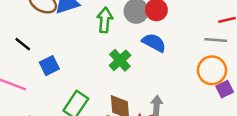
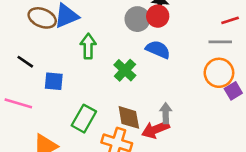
green arrow: (105, 20) -> (88, 46), moved
blue square: (49, 66) -> (54, 81), turned 36

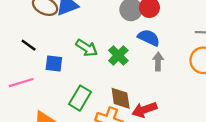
green arrow: (88, 46) -> (87, 48), moved, turned 120
pink line: (18, 103) -> (21, 83), turned -35
gray arrow: (166, 113) -> (158, 61), moved

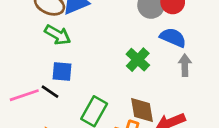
black line: (29, 45) -> (50, 92), moved
green arrow: (87, 48) -> (58, 35), moved

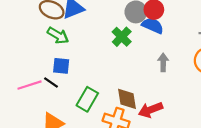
blue semicircle: (173, 37) -> (153, 26), moved
green cross: (138, 60) -> (122, 37), moved

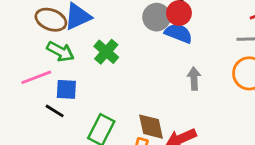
green cross: (122, 37) -> (106, 52), moved
pink line: (30, 85) -> (36, 77), moved

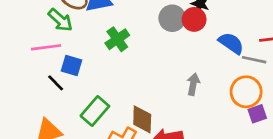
blue semicircle: (179, 33) -> (231, 43), moved
green arrow: (60, 52) -> (60, 20), moved

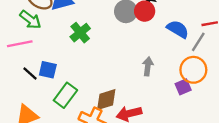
gray line: (254, 60) -> (198, 42), turned -66
blue square: (71, 65) -> (48, 70), moved
purple square: (257, 114) -> (183, 87), moved
brown diamond: (142, 119) -> (106, 100), turned 75

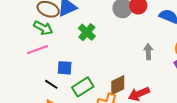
black line: (30, 74) -> (51, 84), moved
green rectangle: (65, 95) -> (83, 87), turned 30

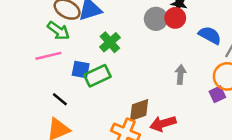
blue square: (65, 68) -> (81, 70), moved
green rectangle: (83, 87) -> (97, 76), moved

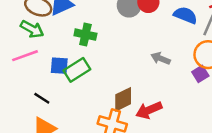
green cross: (110, 42) -> (85, 35), turned -30
gray arrow: (180, 75) -> (161, 58), turned -66

